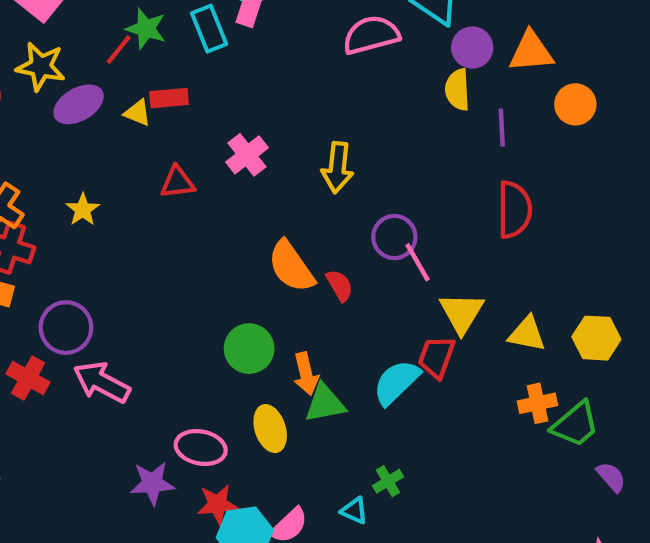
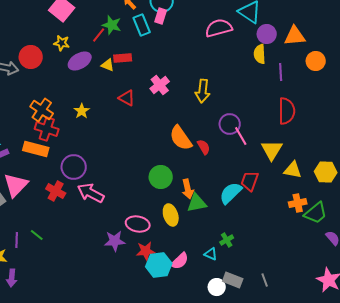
yellow star: (41, 66) -> (62, 43), size x0.7
red triangle: (178, 182) -> (127, 98), turned 36
yellow triangle: (462, 313) -> (272, 150), moved

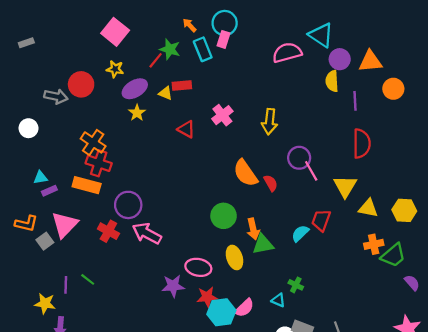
yellow star: (82, 111) -> (137, 113), moved
cyan semicircle: (231, 193) -> (300, 233), size x0.7
green cross: (227, 240) -> (296, 285), turned -32

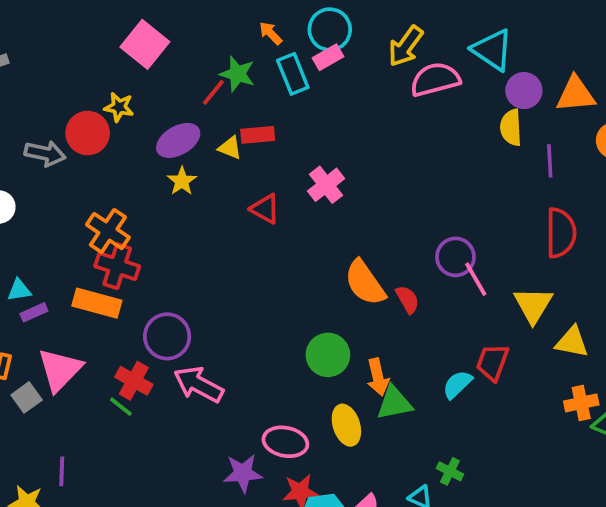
pink rectangle: (224, 39) -> (328, 57), turned 42
yellow star: (115, 69) -> (119, 107), moved
yellow arrow: (270, 122) -> (406, 46), moved, turned 30
green line: (88, 279) -> (121, 407), moved

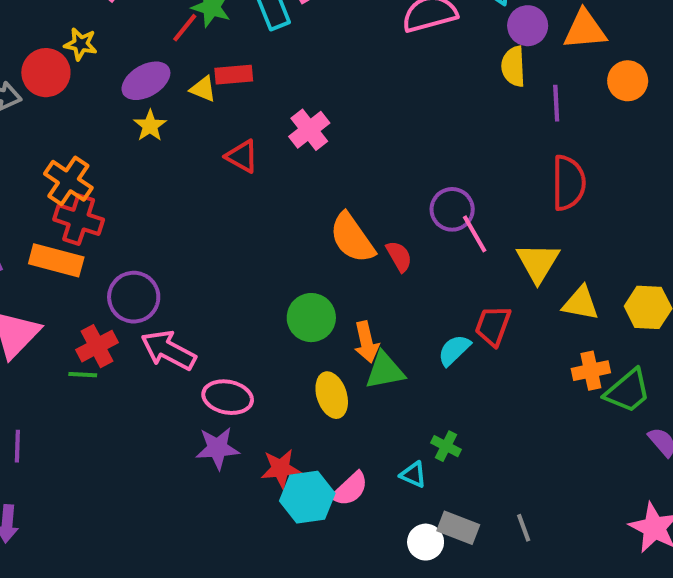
red cross: (134, 381) -> (97, 346), turned 33
green line: (121, 407) -> (83, 375), turned -35
pink ellipse: (285, 442) -> (228, 397), moved

